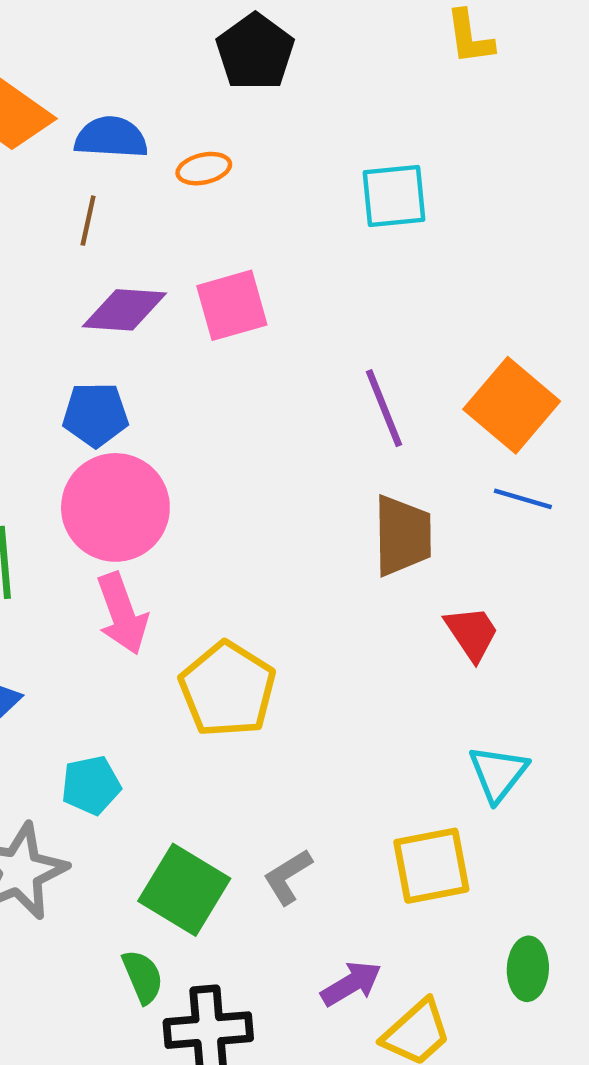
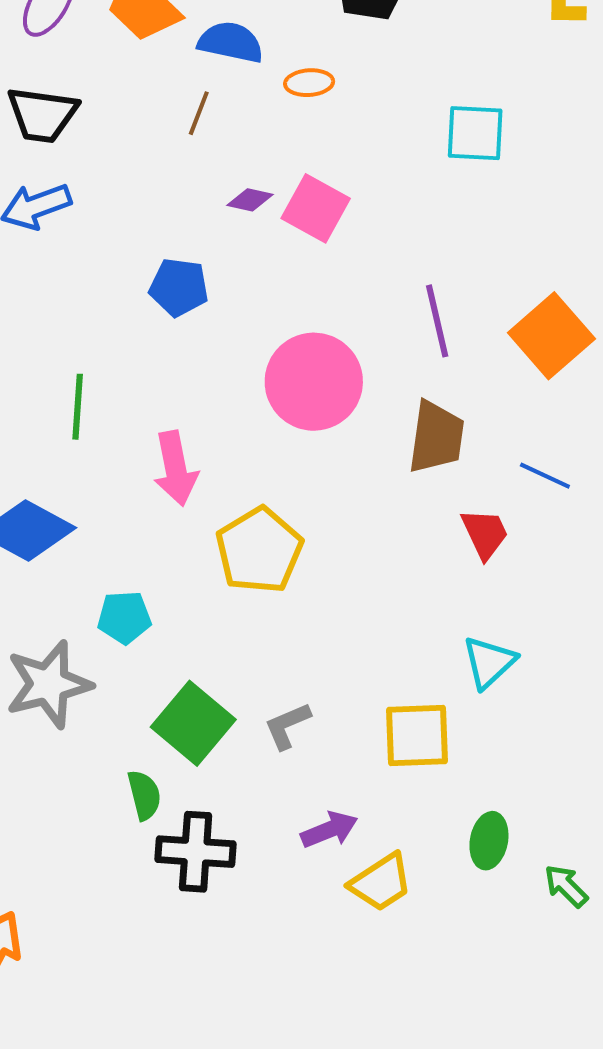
pink square: (232, 305) -> (316, 208), turned 36
purple diamond: (124, 310) -> (250, 200), moved, size x0.6
blue line: (523, 499) -> (545, 476), moved
pink circle: (115, 507) -> (314, 382), moved

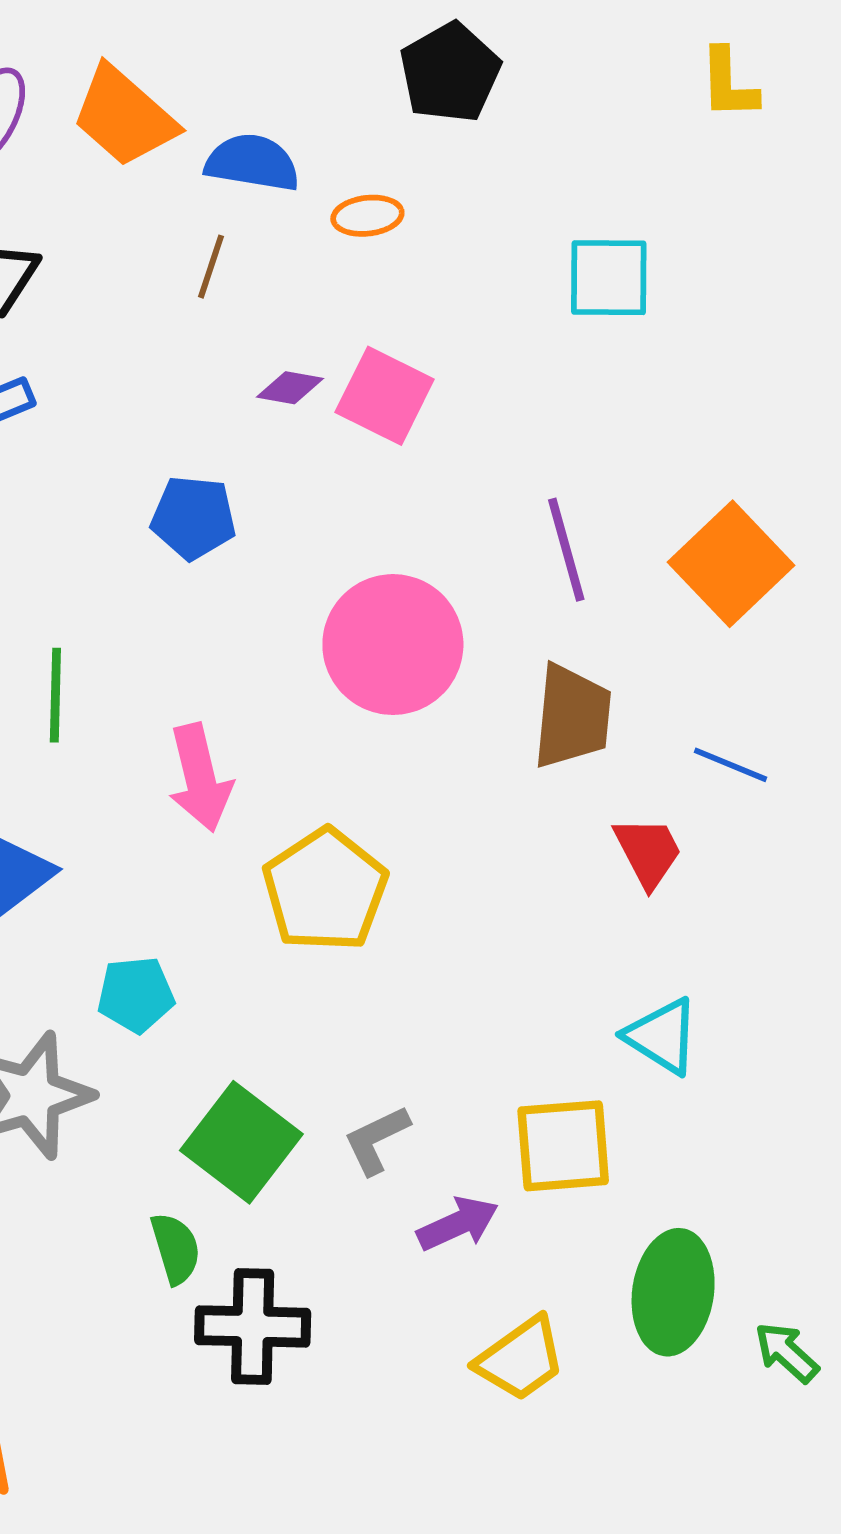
cyan triangle: (489, 662) -> (662, 1036), turned -42
purple arrow: (329, 830) -> (458, 1224), moved
green ellipse: (489, 841) -> (673, 1292), size x1.5

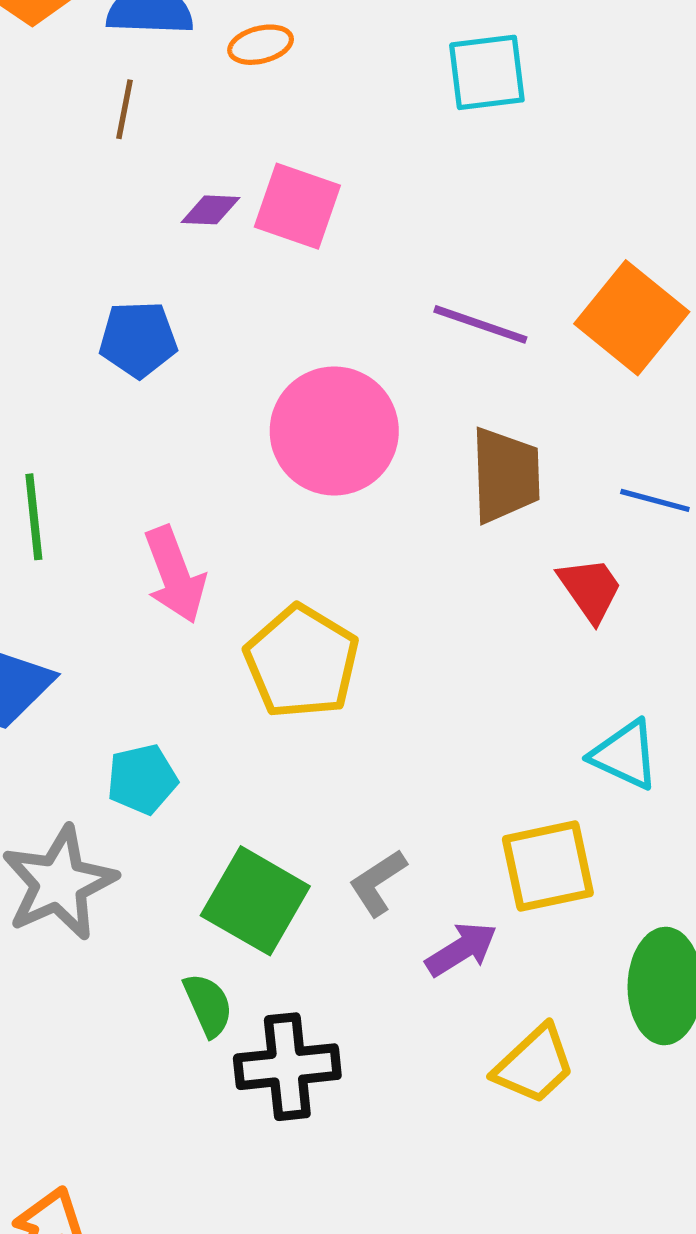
purple line: (566, 550) -> (480, 324), turned -48

